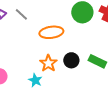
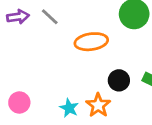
orange star: (48, 63) -> (98, 105), moved

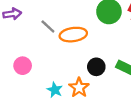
gray line: (50, 17) -> (48, 27), moved
pink circle: (19, 102) -> (23, 66), moved

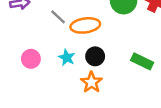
black circle: (96, 67) -> (95, 56), moved
cyan star: (55, 90) -> (67, 58), moved

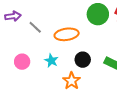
gray line: (58, 17) -> (35, 27), moved
black circle: (95, 56) -> (83, 60), moved

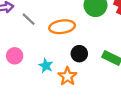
cyan star: (51, 61) -> (46, 66), moved

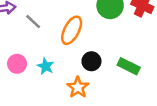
orange ellipse: (62, 27) -> (72, 30), turned -55
cyan star: (46, 66) -> (46, 66), moved

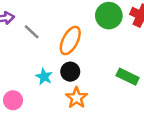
black circle: (91, 61) -> (70, 72), moved
pink circle: (17, 64) -> (13, 100), moved

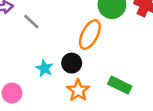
orange ellipse: (70, 40) -> (90, 35), moved
green rectangle: (128, 77) -> (120, 85), moved

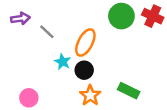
orange ellipse: (90, 35) -> (85, 43), moved
cyan star: (44, 68) -> (63, 62), moved

